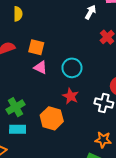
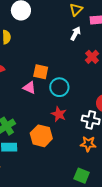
orange square: (36, 47) -> (41, 72), moved
orange star: (103, 140) -> (88, 144), moved

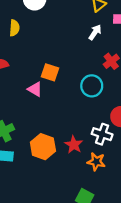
cyan circle: (59, 87) -> (92, 86), moved
red star: (59, 114) -> (74, 145), moved

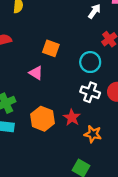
pink triangle: (35, 89) -> (36, 73), moved
white cross: (102, 134) -> (90, 92), moved

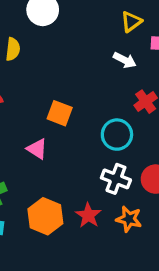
white arrow: (94, 11) -> (125, 60), turned 80
orange star: (93, 134) -> (129, 219), moved

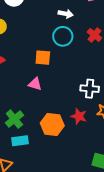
white arrow: (125, 60) -> (66, 14), moved
cyan circle: (117, 135) -> (63, 36), moved

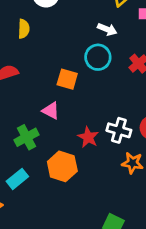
red star: (79, 116) -> (88, 137), moved
green cross: (14, 119) -> (27, 137), moved
cyan rectangle: (20, 141) -> (17, 179), turned -42

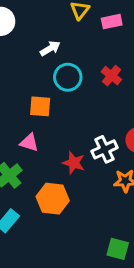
white arrow: (107, 29) -> (50, 48), moved, turned -42
white cross: (119, 130) -> (104, 149), turned -30

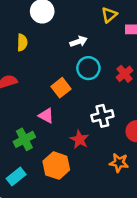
orange square: (40, 106) -> (61, 88), turned 36
white cross: (104, 149) -> (102, 116), moved

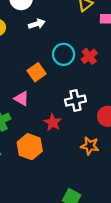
white arrow: (79, 42) -> (37, 24), moved
red cross: (125, 74) -> (89, 56), moved

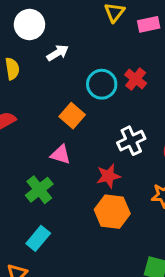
red star: (53, 122) -> (108, 176), turned -30
orange hexagon: (30, 147) -> (112, 212), moved

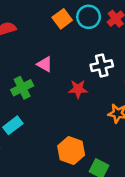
orange square: (72, 116) -> (62, 19), moved
orange hexagon: (112, 212) -> (71, 150), moved

